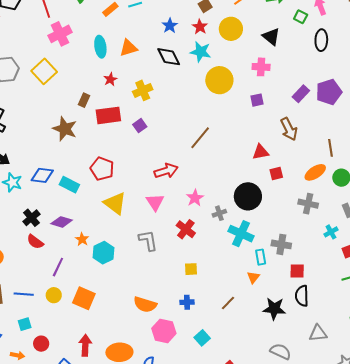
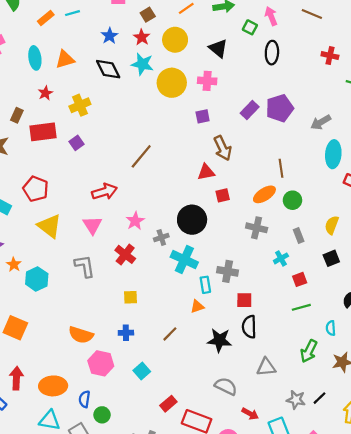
yellow circle: (219, 80) -> (172, 83), moved
brown arrow: (289, 129) -> (223, 148), moved
orange triangle: (253, 277) -> (197, 306), turned 32

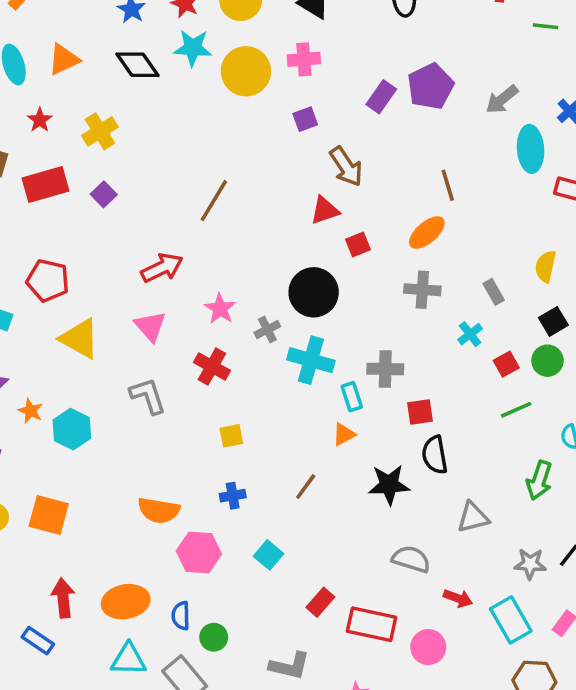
green circle: (292, 200) -> (547, 361), moved

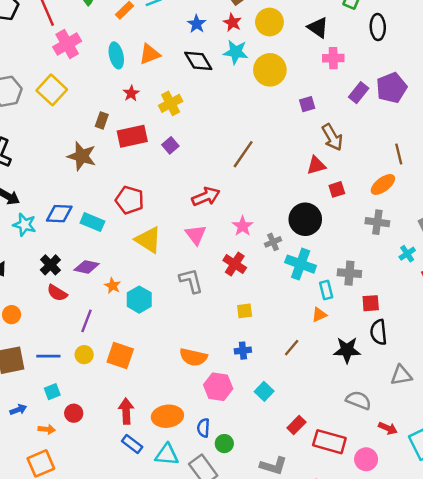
pink cross: (304, 59) -> (333, 58), moved
blue rectangle: (38, 641) -> (132, 444), moved

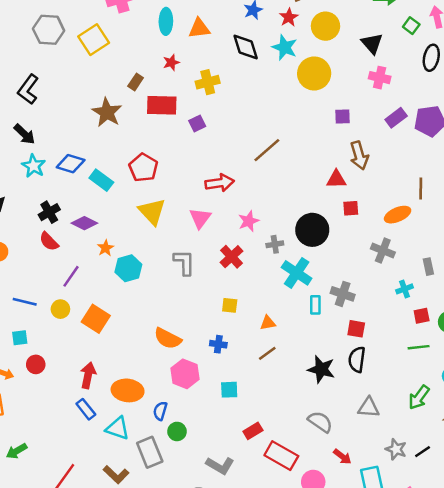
orange triangle: (319, 315) -> (268, 323), moved
cyan square: (264, 391) -> (229, 390), turned 30

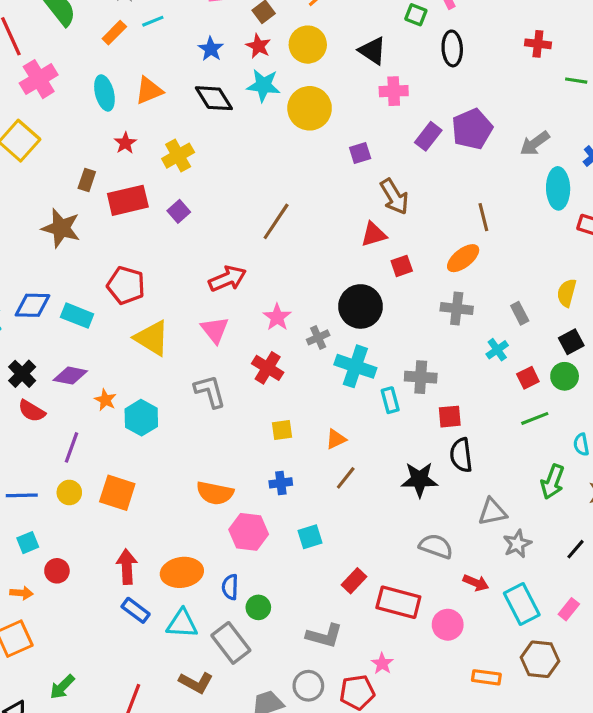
gray star: (396, 449) -> (517, 544), moved, turned -30

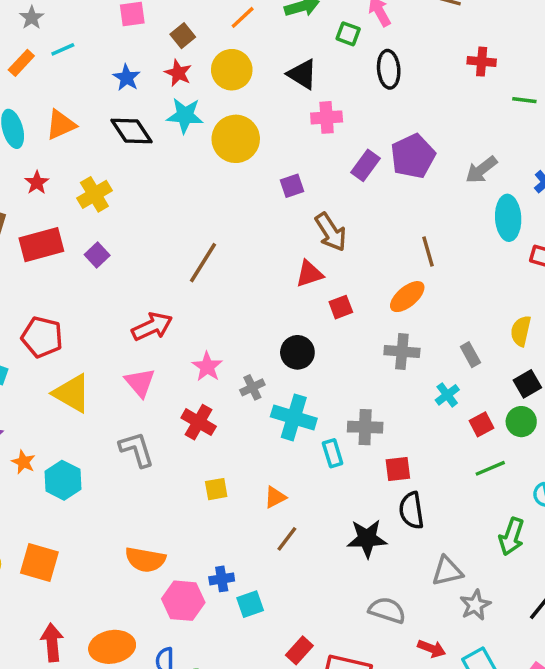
black circle: (360, 306) -> (297, 352), size x0.7
blue cross: (281, 483) -> (222, 579), moved

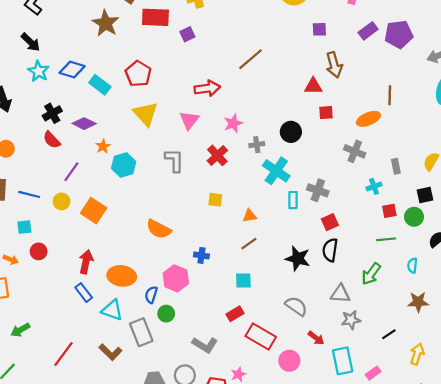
red square: (398, 469) -> (330, 222), turned -35
green arrow: (511, 536) -> (371, 274), moved
pink hexagon: (183, 601) -> (176, 278), moved
cyan square: (250, 604) -> (243, 281), moved

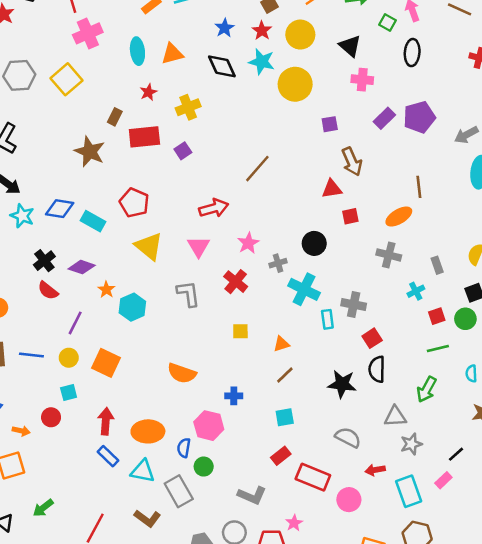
cyan square: (24, 227) -> (69, 393), moved
red arrow: (316, 338) -> (375, 470), turned 140
pink rectangle: (373, 373) -> (443, 480), moved

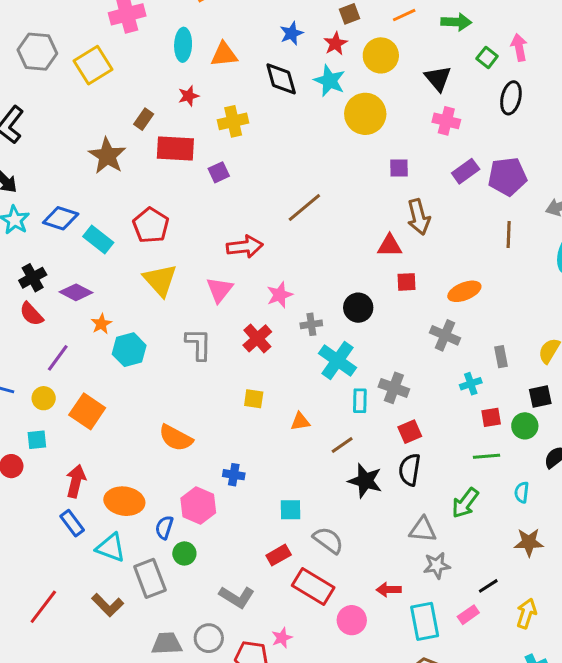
brown line: (419, 187) -> (509, 235), moved
brown line: (285, 375) -> (342, 445), moved
gray semicircle: (348, 437) -> (328, 540), moved

